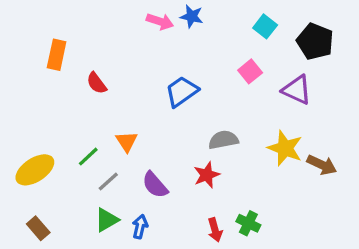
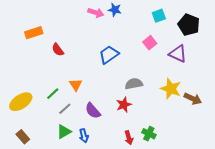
cyan square: (265, 26) -> (159, 16), turned 32
orange rectangle: (57, 55) -> (34, 33), turned 60
blue arrow: (140, 227) -> (84, 136), turned 152

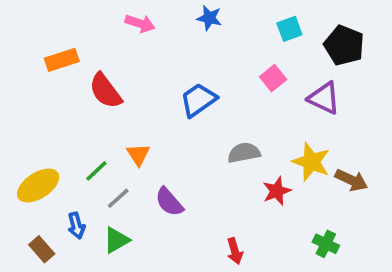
pink arrow: (96, 13) -> (140, 23), moved
red semicircle: (58, 50) -> (105, 91), size x1.5
red star: (124, 105) -> (277, 191), moved
green cross: (149, 134) -> (326, 244), moved
blue arrow: (84, 136) -> (76, 226), moved

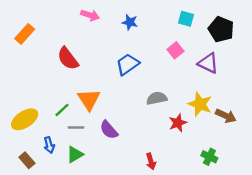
blue star: (209, 18) -> (130, 22), moved
cyan square: (289, 29) -> (186, 19), turned 35
orange rectangle: (62, 60) -> (25, 34), moved, turned -30
orange triangle: (138, 155) -> (89, 99), size x1.5
gray line: (118, 198) -> (76, 128), turned 42

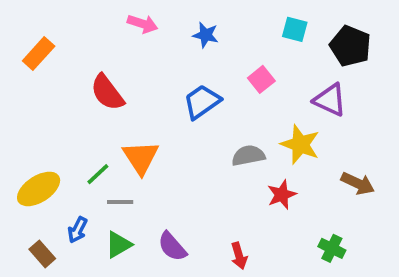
pink square: (175, 50) -> (261, 79), moved
yellow star: (200, 104) -> (300, 144), moved
purple semicircle: (109, 130) -> (172, 247), moved
blue arrow: (49, 145) -> (78, 230), turned 42

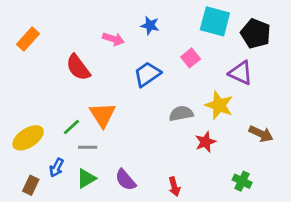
pink arrow: (143, 24) -> (113, 39), moved
cyan square: (295, 29) -> (215, 21), size x1.6
brown rectangle: (42, 254) -> (31, 185), turned 66

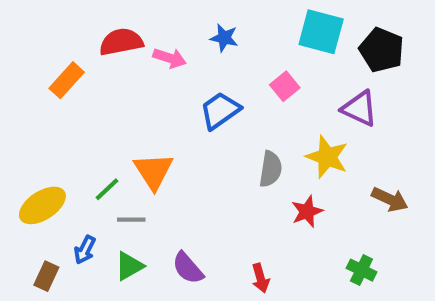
orange rectangle: (28, 39) -> (67, 80), moved
red semicircle: (78, 67) -> (121, 42), moved, turned 116
gray semicircle: (181, 113) -> (271, 169), turned 110

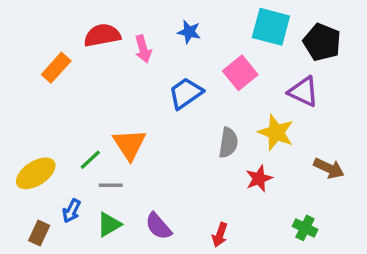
pink arrow: (170, 58) -> (143, 49), turned 56
pink square: (285, 86) -> (240, 73), size x1.4
red arrow: (260, 278) -> (220, 235), turned 35

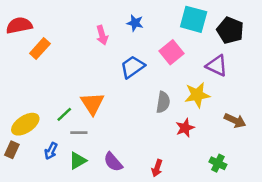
red semicircle: (102, 35) -> (19, 25), moved
yellow star: (276, 132) -> (197, 95), turned -30
brown rectangle: (39, 233) -> (12, 150), moved

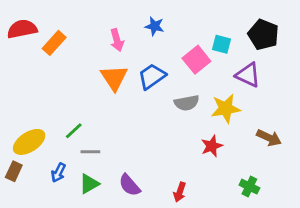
cyan square: (194, 19) -> (222, 44), moved, size x0.6
orange rectangle: (40, 49) -> (54, 43), moved
gray semicircle: (163, 102) -> (187, 103), moved, turned 70
orange triangle: (92, 103) -> (114, 78), moved

